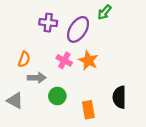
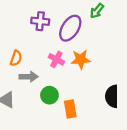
orange star: (88, 60) -> (81, 59), turned -30
orange rectangle: (88, 110) -> (70, 109), moved

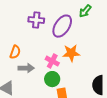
pink cross: (56, 59) -> (52, 61), moved
green circle: (49, 95) -> (52, 79), moved

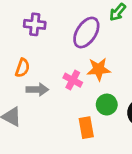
purple cross: (36, 20) -> (35, 24), moved
green circle: (52, 79) -> (107, 105), moved

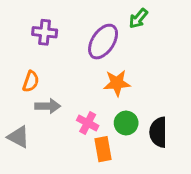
pink cross: (73, 80) -> (88, 123), moved

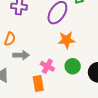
orange rectangle: (103, 149) -> (38, 83), moved

